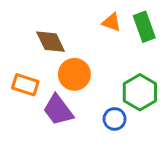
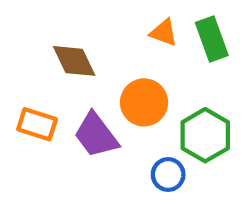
orange circle: (74, 74) -> (144, 102), moved
purple trapezoid: (58, 110) -> (96, 135), moved

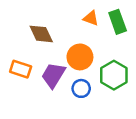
purple trapezoid: (96, 135) -> (53, 75), turned 68
blue circle: (168, 174) -> (81, 88), moved

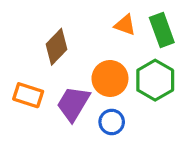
brown diamond: (41, 34) -> (57, 47), turned 70
green hexagon: (114, 75) -> (155, 80), moved

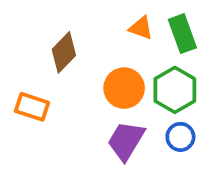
purple trapezoid: (73, 104) -> (126, 141), moved
blue circle: (112, 122) -> (180, 137), moved

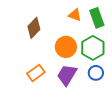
orange rectangle: (32, 107) -> (36, 73), moved, turned -54

